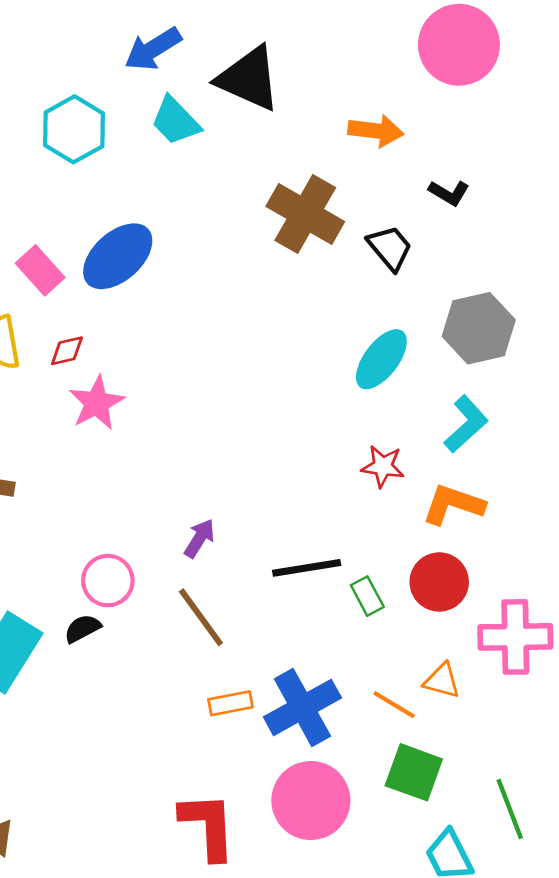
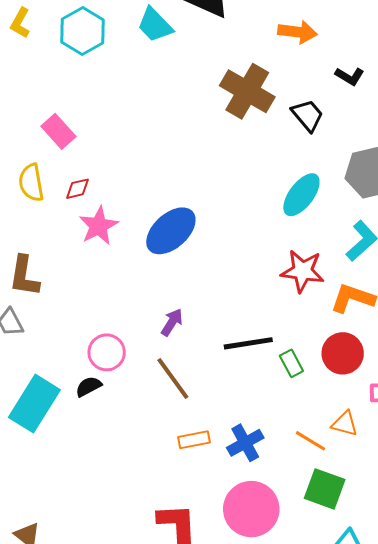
blue ellipse: (118, 256) -> (171, 231), moved
red star: (383, 466) -> (302, 271), size x1.4
blue cross: (302, 707) -> (245, 443), size x0.7

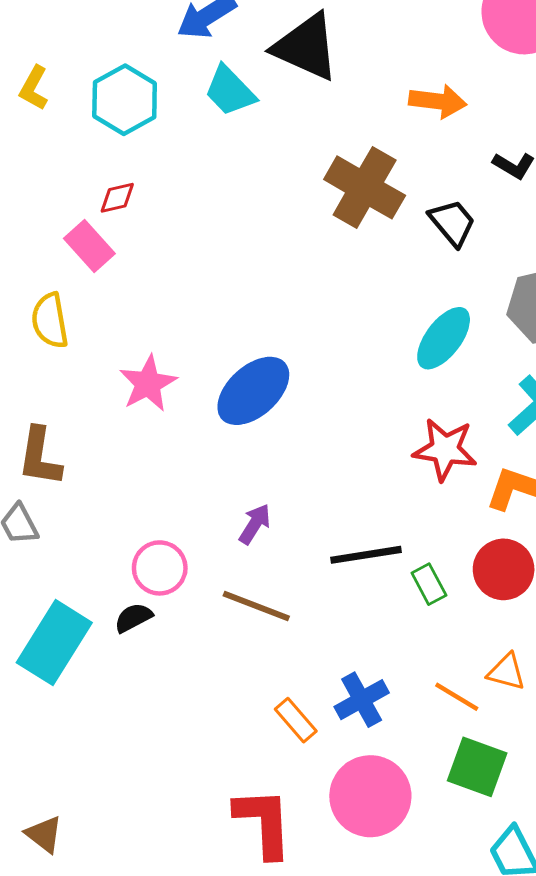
red diamond: (77, 189) -> (117, 198), moved
brown line: (173, 378) -> (256, 606), turned -33
orange rectangle: (194, 440) -> (296, 720), moved, turned 60

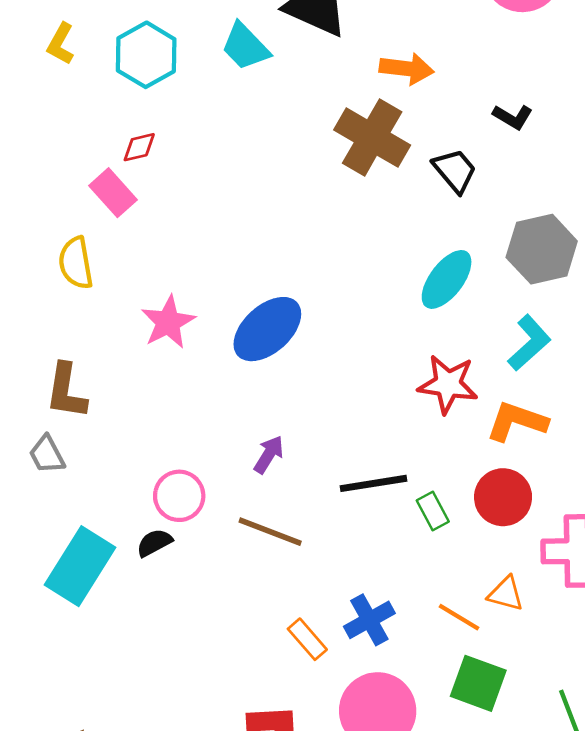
orange arrow: (438, 101) -> (407, 69), moved

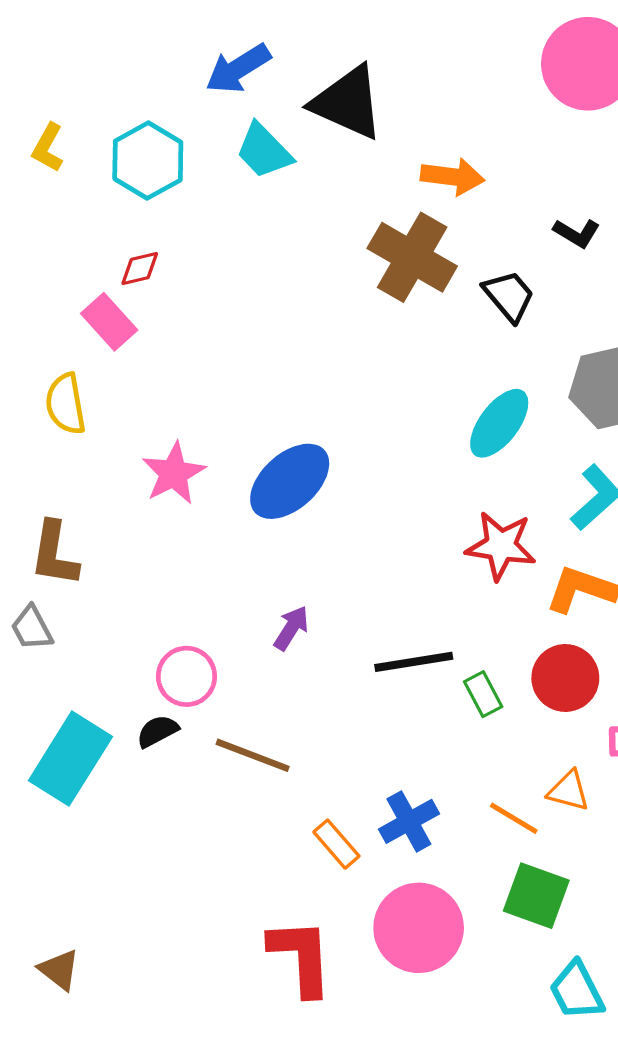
brown line: (270, 532) -> (253, 755), moved

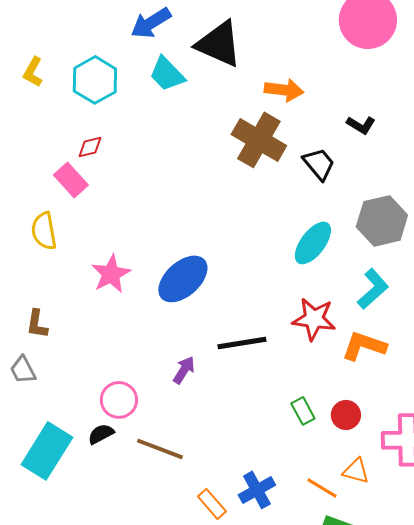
brown L-shape: (54, 554) -> (37, 324), size x0.7
black line: (414, 662) -> (242, 343), moved
red circle: (565, 678) -> (346, 415), moved, size x0.7

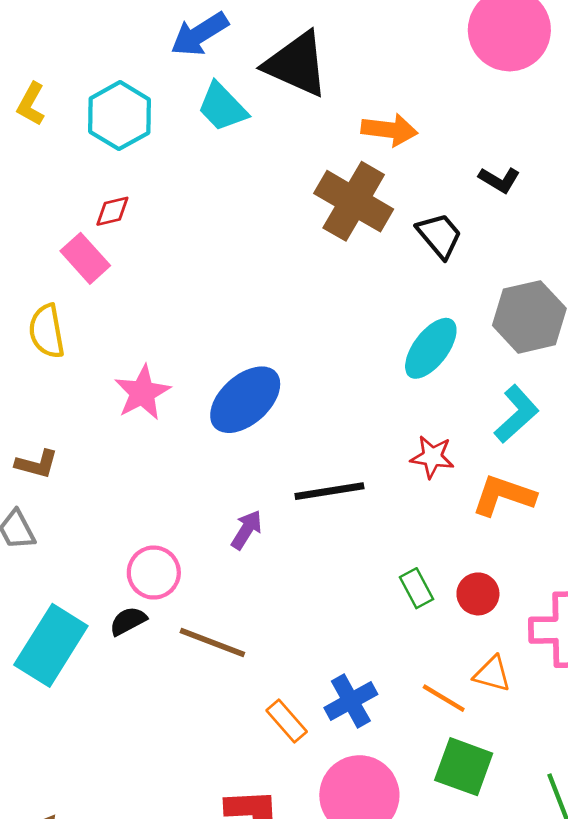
red star: (314, 319) -> (432, 457), size x0.7
brown L-shape: (37, 324) -> (37, 464), turned -84

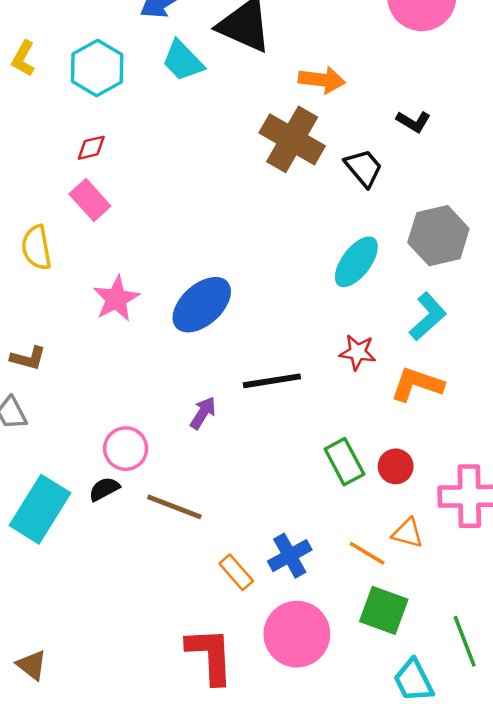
pink rectangle: (85, 258) -> (90, 200), moved
green rectangle: (417, 588) -> (344, 462), size x1.4

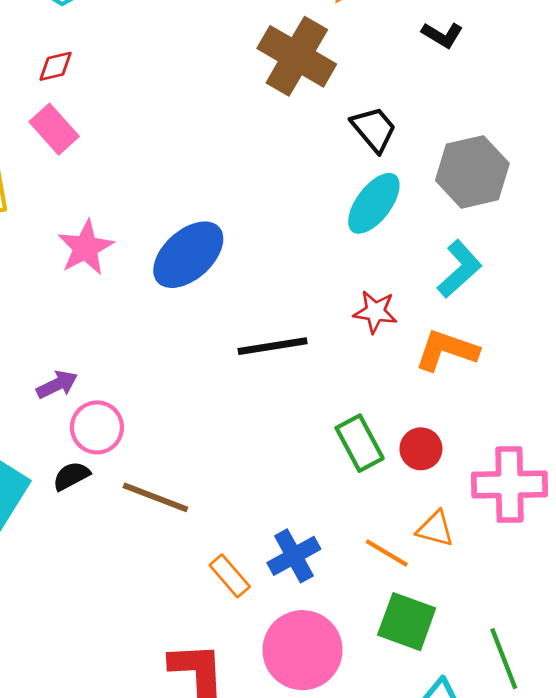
black trapezoid: (363, 168) -> (374, 129), moved
purple arrow: (203, 413) -> (57, 385), moved, turned 32

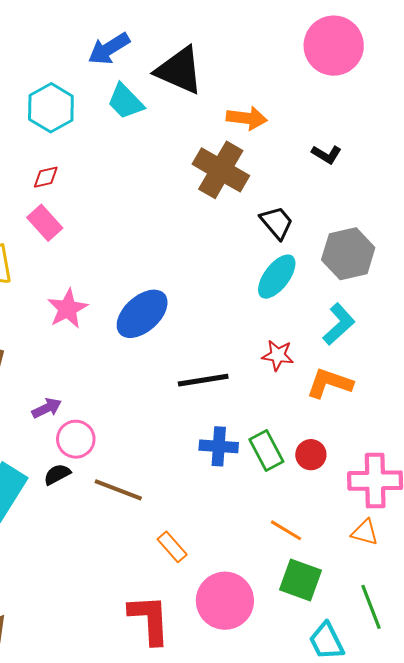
orange triangle: (435, 529) -> (365, 532), moved
blue cross: (294, 556) -> (219, 446), moved, turned 33

